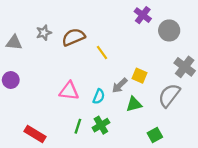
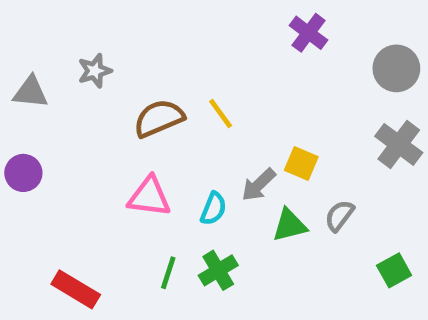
gray circle: (169, 30) -> (396, 68), moved
brown semicircle: (73, 37) -> (159, 118), moved
gray semicircle: (169, 95) -> (339, 216), moved, size x0.6
green square: (155, 135) -> (394, 270), moved

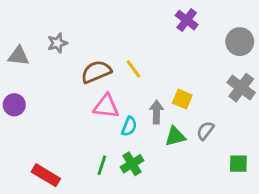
gray arrow: (259, 185) -> (156, 112), turned 135
pink triangle: (149, 197) -> (106, 106), moved
green square: (394, 270) -> (238, 164), turned 30

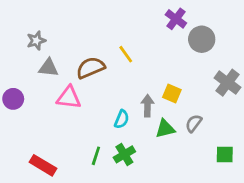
gray circle: (240, 42) -> (202, 39), moved
gray star: (57, 43) -> (36, 41), moved
gray triangle: (19, 56) -> (48, 68), moved
yellow line: (133, 69) -> (126, 54), moved
pink triangle: (106, 106) -> (69, 98), moved

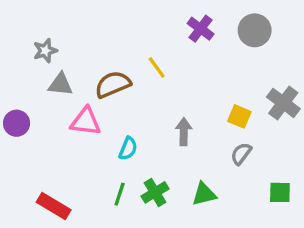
purple cross: (176, 19) -> (201, 29), moved
gray circle: (202, 39) -> (255, 30), moved
yellow square: (172, 93) -> (239, 116), moved
cyan semicircle: (122, 119) -> (128, 149), moved
green triangle: (165, 129) -> (204, 194), moved

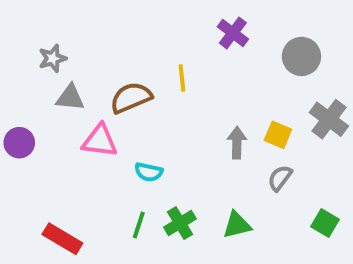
gray circle: (255, 30) -> (301, 56), moved
yellow line: (157, 67) -> (182, 78), turned 30
gray arrow: (184, 132) -> (237, 143), moved
cyan semicircle: (128, 149) -> (149, 172), turned 80
green square: (280, 192) -> (325, 223), turned 30

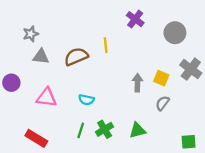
pink triangle: (100, 141) -> (47, 97), moved
green square: (325, 223) -> (189, 142), moved, turned -35

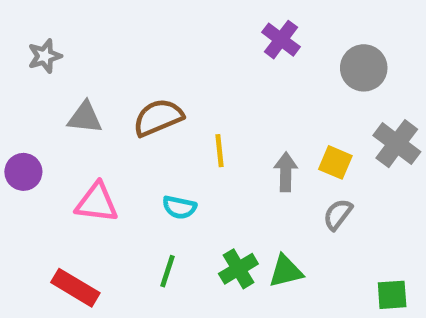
gray star: (31, 34) -> (45, 56), moved
yellow line: (106, 45) -> (220, 151), moved
green cross: (105, 129) -> (238, 269), moved

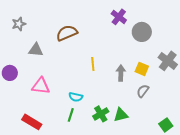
gray circle: (364, 68) -> (142, 32), moved
brown semicircle: (158, 118) -> (67, 33), moved
cyan semicircle: (179, 207) -> (76, 97), moved
green square: (392, 295) -> (166, 125), turned -32

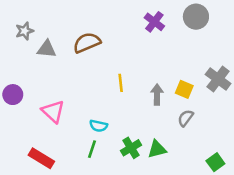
gray circle: (142, 32) -> (196, 17), moved
gray triangle: (36, 50) -> (47, 49), moved
pink triangle: (41, 86) -> (53, 111), turned 36

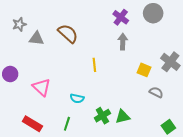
brown semicircle: (87, 43) -> (68, 33), turned 65
gray arrow: (157, 95) -> (123, 42), moved
gray semicircle: (186, 118) -> (156, 92), moved, turned 80
green line: (92, 149) -> (67, 124), moved

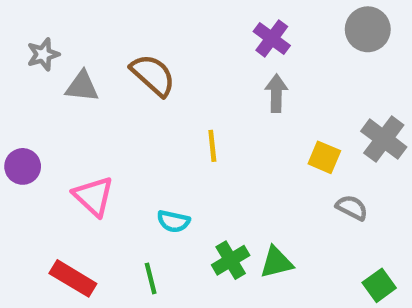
gray circle: (153, 13) -> (368, 29), moved
green line: (67, 124) -> (151, 278), turned -32

